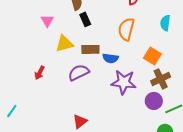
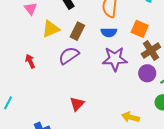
brown rectangle: (90, 49) -> (77, 31), turned -54
blue semicircle: (110, 58) -> (109, 32), moved
red arrow: (40, 73) -> (30, 61), turned 136

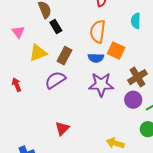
orange square: (140, 29) -> (116, 50), moved

